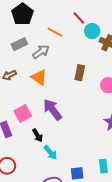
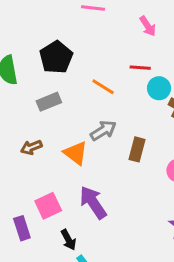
red line: (79, 18) -> (140, 68), turned -48
gray arrow: (41, 52) -> (103, 130), moved

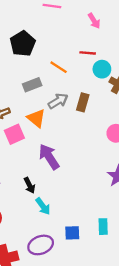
gray rectangle: (49, 102) -> (32, 85), moved
brown rectangle: (137, 149) -> (83, 102), moved
pink square: (48, 206) -> (14, 134), moved

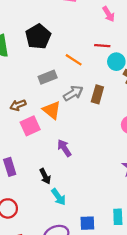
purple arrow: (49, 157) -> (64, 148), size x0.7

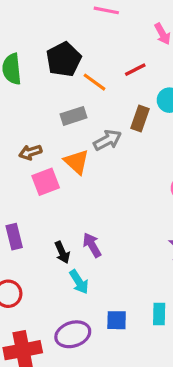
red line: (102, 46) -> (135, 70), moved, turned -35
orange line: (74, 60) -> (94, 82), moved
brown rectangle: (97, 94) -> (140, 119), moved
purple arrow: (64, 148) -> (92, 245), moved

